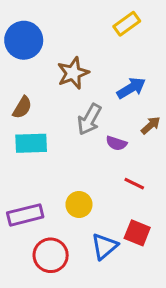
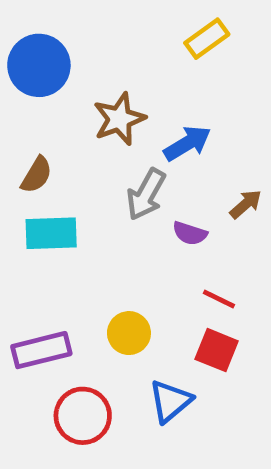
blue arrow: (131, 88) -> (187, 143), moved
red square: (137, 233) -> (217, 350), moved

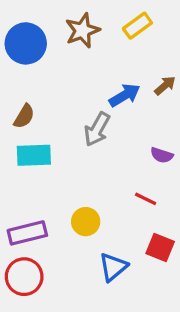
brown star: (119, 119) -> (82, 31), moved
brown arrow: (246, 204) -> (165, 86), moved
purple semicircle: (190, 233) -> (162, 155), moved
red square: (217, 350) -> (160, 247), moved
red circle: (83, 416) -> (24, 277), moved

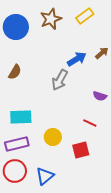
cyan rectangle: (34, 155) -> (21, 117), moved
red square: (160, 247) -> (81, 150), moved, turned -36
blue triangle: (113, 267) -> (45, 176), moved

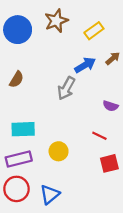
yellow rectangle: (85, 16) -> (94, 31), moved
red square: (81, 150) -> (109, 163), moved

